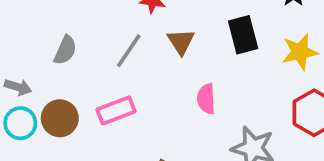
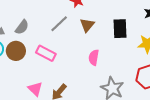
gray semicircle: (65, 50) -> (22, 27), moved
pink rectangle: (116, 110) -> (46, 53), turned 36

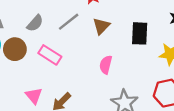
gray semicircle: (22, 27) -> (35, 23), moved

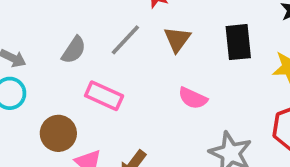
brown circle: (15, 49) -> (58, 133), moved
pink semicircle: (106, 65) -> (193, 98), turned -72

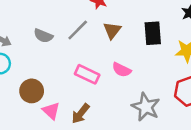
gray semicircle: (74, 50) -> (43, 36), turned 78
pink rectangle: (104, 96) -> (87, 74), moved

